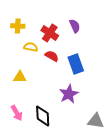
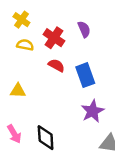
yellow cross: (18, 26) -> (21, 20), moved, turned 32
yellow semicircle: (31, 47) -> (25, 45), moved
purple star: (69, 94) -> (93, 111), moved

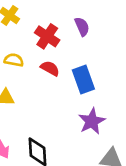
yellow semicircle: (25, 45) -> (14, 60), moved

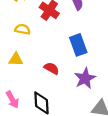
red semicircle: (50, 68) -> (51, 68), moved

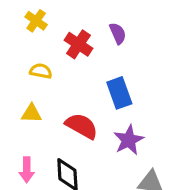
red semicircle: (51, 68) -> (82, 126), size x1.5
pink arrow: (12, 100) -> (27, 170), turned 30

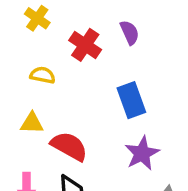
red semicircle: (82, 126) -> (69, 146), moved

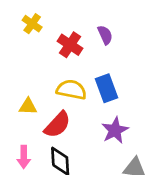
yellow semicircle: (43, 75) -> (71, 90), moved, size x1.5
red semicircle: (69, 146) -> (57, 125), turned 104

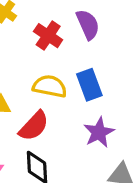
purple semicircle: (105, 35) -> (88, 24), size x1.4

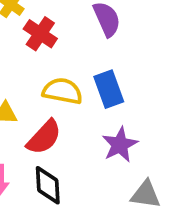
red cross: (48, 36) -> (40, 34), moved

